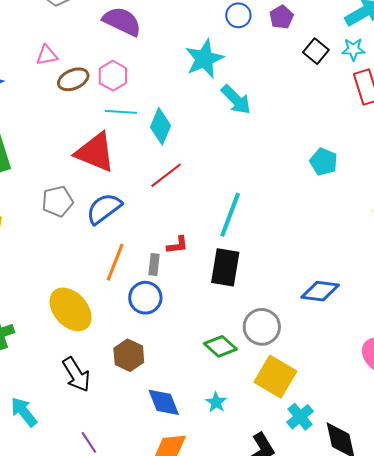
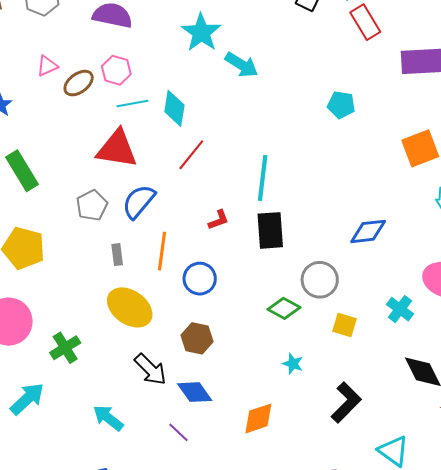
gray rectangle: (154, 264) -> (117, 255), moved
yellow square: (275, 377) -> (345, 325), size x0.6
blue diamond: (164, 402) -> (195, 392), moved
cyan cross: (300, 417) -> (400, 309), moved

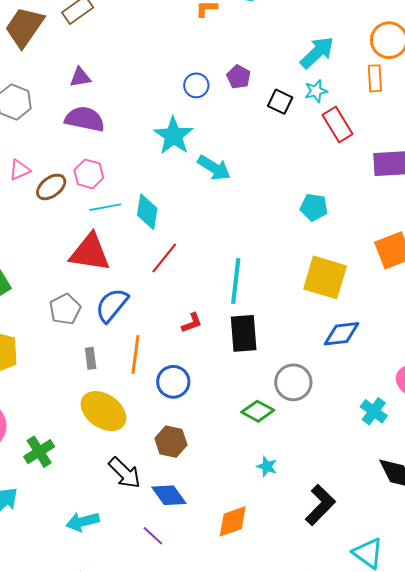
yellow square: (345, 325) -> (325, 277), moved, size x1.8
cyan arrow: (108, 418) -> (83, 522), turned -52

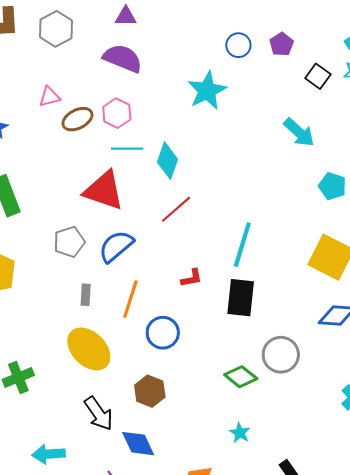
cyan arrow: (214, 168) -> (299, 132), moved

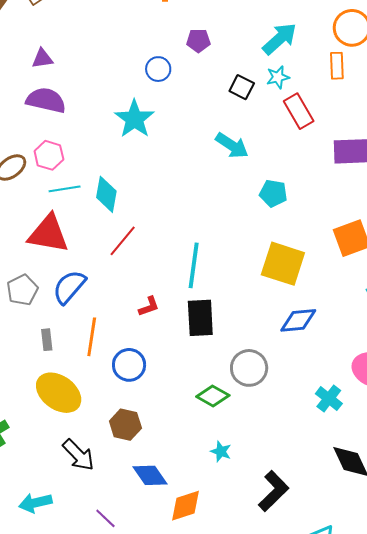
purple pentagon: (282, 44) -> (198, 41), moved, turned -30
blue diamond: (138, 444) -> (150, 475), moved

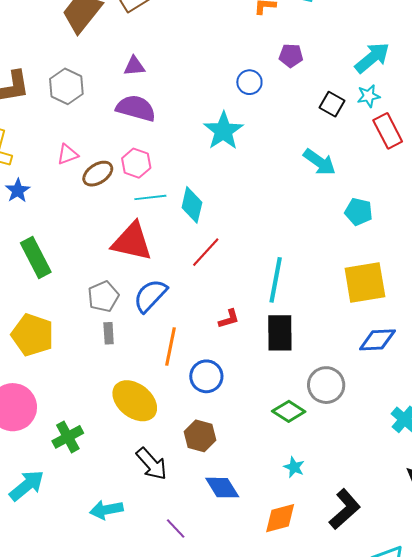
yellow square: (283, 264) -> (365, 282), turned -30
gray rectangle: (47, 340) -> (109, 333), moved
orange diamond: (186, 506) -> (280, 518), moved

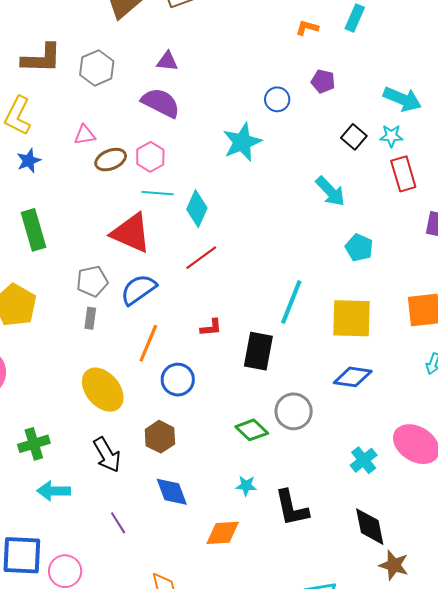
cyan arrow: (372, 58) -> (402, 99), turned 51
cyan line: (276, 280) -> (291, 302), moved
green cross: (68, 437) -> (34, 444), moved
cyan star: (294, 467) -> (246, 486), turned -30
black L-shape: (345, 509) -> (292, 508), moved, turned 108

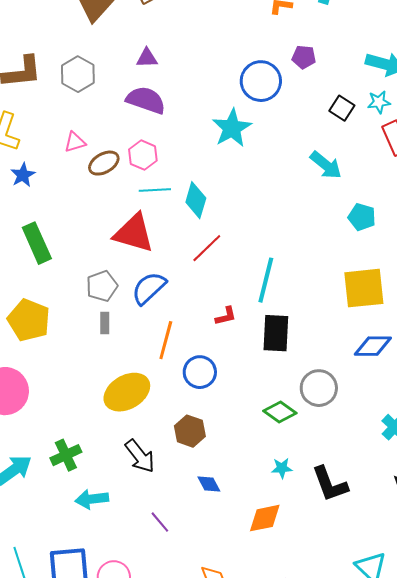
blue circle: (277, 99) -> (261, 81), size x1.6
cyan line: (291, 302) -> (266, 280), moved
yellow ellipse: (103, 390) -> (127, 392), turned -72
blue diamond: (172, 492) -> (209, 484), size x0.7

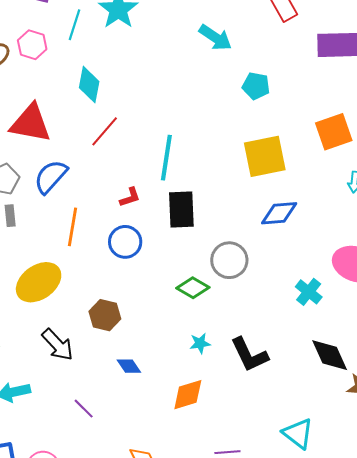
cyan line: (155, 190) -> (74, 25), moved, turned -64
blue circle: (200, 372) -> (125, 242), moved

